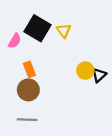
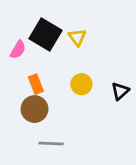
yellow circle: (85, 71) -> (81, 84), moved
gray line: (27, 120) -> (51, 144), moved

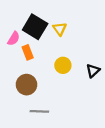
orange rectangle: (36, 84) -> (28, 52), moved

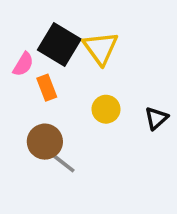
yellow triangle: (60, 29) -> (101, 48), size x1.5
gray line: (39, 111) -> (61, 161), moved, turned 36

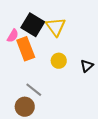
orange rectangle: (47, 88) -> (26, 49), size x1.6
brown circle: (45, 142) -> (25, 107), moved

